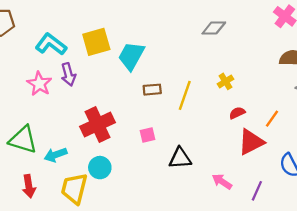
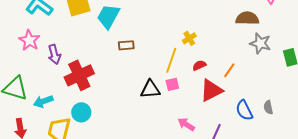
purple arrow: (68, 74) -> (54, 54), moved
yellow line: (185, 95) -> (171, 60), moved
pink square: (148, 135) -> (172, 84), moved
black triangle: (180, 158) -> (150, 89), moved

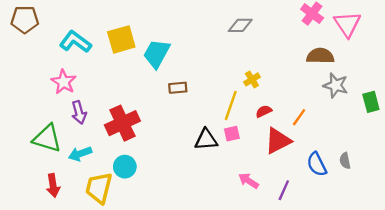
purple arrow: (54, 54) -> (79, 112), moved

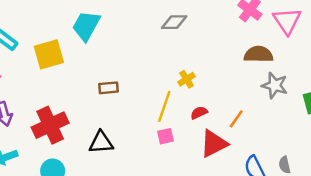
yellow square: (121, 39) -> (49, 54), moved
cyan trapezoid: (157, 54) -> (86, 26), moved
black triangle: (206, 140) -> (101, 142), moved

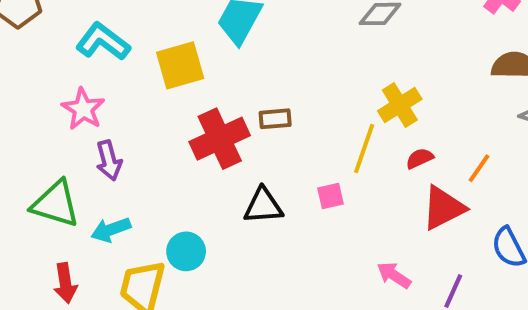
yellow cross: (187, 79) -> (400, 105), size x1.5
red cross: (50, 125) -> (220, 139), moved
pink square: (165, 136) -> (331, 196), moved

